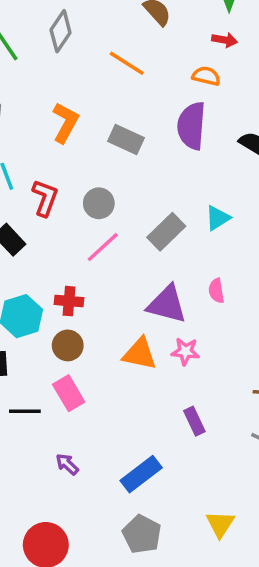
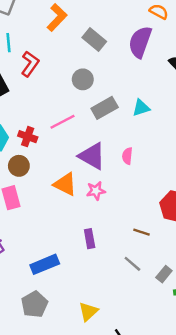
gray circle: (99, 203) -> (83, 79), moved
pink line: (103, 247) -> (63, 122), moved
pink star: (185, 351) -> (96, 191), turned -30

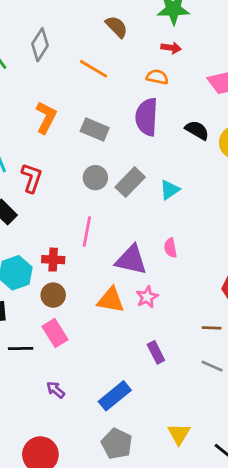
gray rectangle: (105, 108) -> (130, 182), moved
pink line: (63, 122) -> (87, 231), turned -35

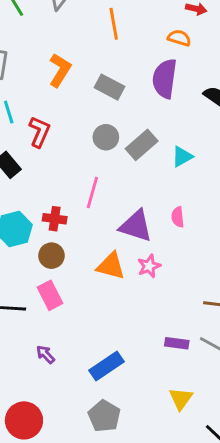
orange line: (94, 69) -> (114, 24), turned 44
purple rectangle: (156, 352) -> (177, 343), moved, turned -60
yellow triangle: (179, 434) -> (181, 399), moved

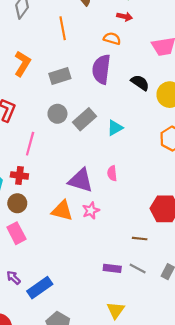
gray rectangle: (110, 87) -> (60, 76), turned -45
pink line: (92, 192) -> (30, 144), moved
blue rectangle: (107, 366) -> (40, 288), moved

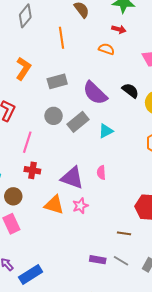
purple semicircle: (101, 69) -> (95, 93), moved, turned -56
red cross: (19, 175) -> (32, 170), moved

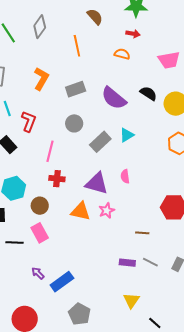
gray rectangle: (78, 122) -> (100, 142), moved
brown line: (124, 233) -> (142, 233), moved

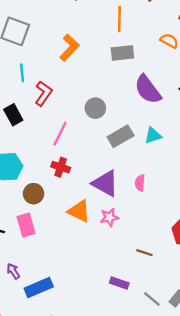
gray rectangle: (76, 89) -> (122, 53), moved
gray line: (150, 262) -> (152, 299), moved

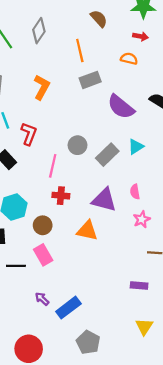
gray circle: (95, 108) -> (77, 145), moved
pink star: (109, 217) -> (142, 219), moved

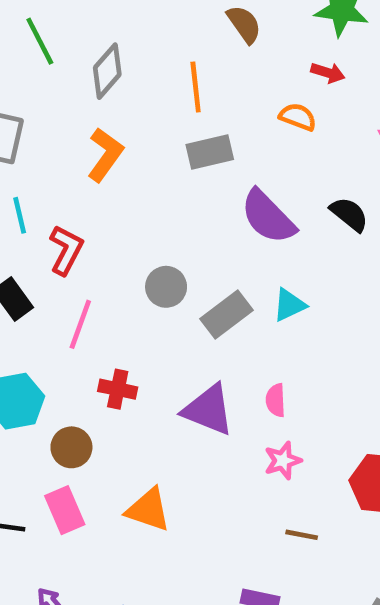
gray diamond: (39, 31) -> (107, 71), moved
pink line: (53, 166) -> (80, 324), moved
orange triangle: (87, 231) -> (148, 510), moved

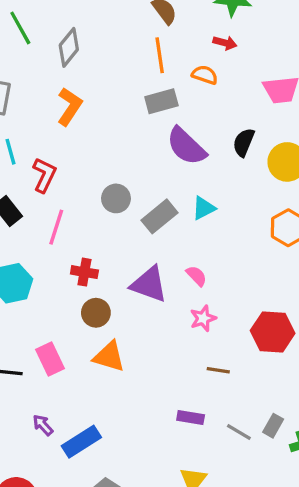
orange line: (196, 87) -> (160, 55), moved
gray rectangle: (210, 152) -> (161, 101), moved
black semicircle: (349, 214) -> (244, 142), turned -104
pink semicircle: (276, 400) -> (196, 276), turned 140
brown circle: (71, 447) -> (96, 313), moved

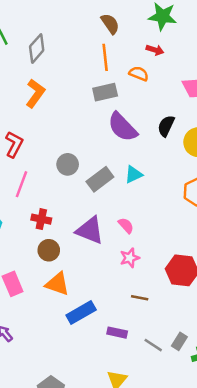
blue rectangle: (81, 442) -> (81, 313), moved

